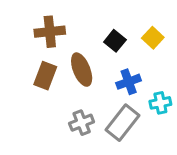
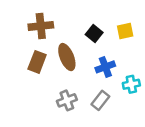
yellow square: (153, 38) -> (125, 31), turned 35
gray rectangle: (123, 123) -> (100, 100), size x0.7

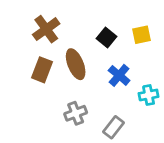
brown cross: (41, 26) -> (46, 29), turned -30
blue cross: (105, 67) -> (119, 75), turned -30
gray rectangle: (100, 100) -> (113, 127), moved

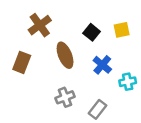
brown rectangle: (42, 70) -> (22, 62), moved

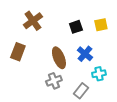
black square: (92, 32) -> (76, 27), turned 32
brown ellipse: (65, 55) -> (59, 58), moved
cyan cross: (128, 82) -> (99, 74), moved

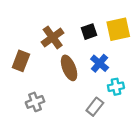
brown cross: (33, 21) -> (53, 37), moved
yellow square: (101, 25) -> (118, 29), size x1.5
gray cross: (54, 81) -> (35, 102), moved

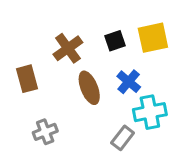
brown rectangle: (21, 61) -> (27, 79), turned -36
cyan cross: (116, 87) -> (150, 112), size x1.5

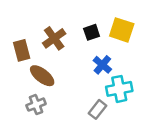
yellow square: (153, 38) -> (122, 30), turned 30
brown rectangle: (27, 79) -> (22, 50), moved
brown ellipse: (89, 88) -> (42, 76), moved, turned -30

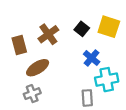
black square: (92, 32) -> (82, 29), turned -32
brown ellipse: (42, 76) -> (38, 68), turned -70
gray rectangle: (98, 109) -> (87, 98), turned -42

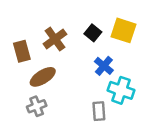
cyan cross: (107, 80) -> (121, 90), turned 30

